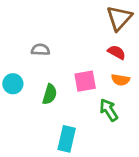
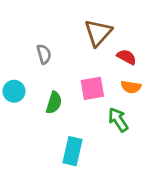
brown triangle: (119, 18) -> (98, 33), moved
gray semicircle: (40, 50) -> (44, 54), turned 72

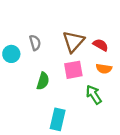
brown triangle: (98, 33) -> (73, 42), moved
cyan circle: (14, 91) -> (11, 54), moved

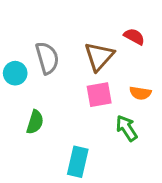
gray semicircle: (35, 43) -> (47, 58), size x1.5
red semicircle: (101, 45) -> (134, 37), moved
green semicircle: (43, 81) -> (35, 122), moved

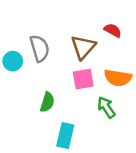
orange semicircle: (140, 93) -> (118, 78), size x1.5
green semicircle: (35, 122) -> (47, 102), moved

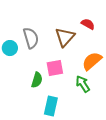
orange semicircle: (118, 78) -> (92, 61), turned 130
pink square: (83, 79) -> (55, 68), moved

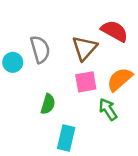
red semicircle: (88, 24) -> (114, 31), size x1.5
pink square: (55, 68) -> (86, 82), moved

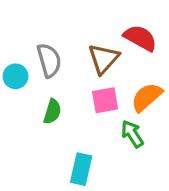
green semicircle: (48, 104) -> (52, 112), moved

